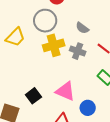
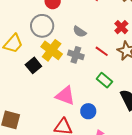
yellow cross: (54, 45) -> (52, 50), turned -35
black square: (33, 96) -> (33, 65), moved

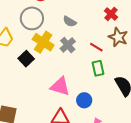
red line: (102, 51) -> (96, 47), moved
gray cross: (76, 55) -> (68, 45), turned 35
green rectangle: (104, 80) -> (98, 68), turned 42

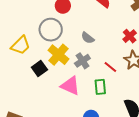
green rectangle: (98, 68) -> (100, 87), moved
pink triangle: (60, 86) -> (70, 86), moved

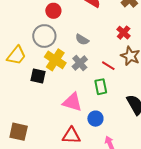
black square: (39, 68) -> (38, 76), turned -35
pink triangle: (70, 86) -> (72, 102), moved

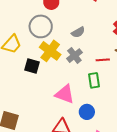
gray semicircle: (82, 40) -> (78, 32), turned -64
red line: (108, 66) -> (103, 60), turned -40

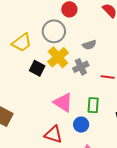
green rectangle: (94, 80) -> (93, 105), moved

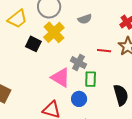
gray cross: (81, 67) -> (78, 63), moved, turned -35

